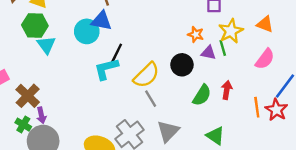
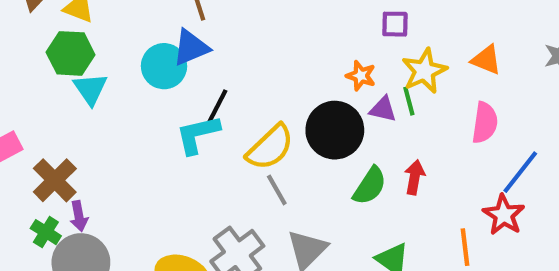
blue triangle: (101, 21) -> (191, 48), turned -35
pink semicircle: (265, 59) -> (485, 123), turned -30
black circle: (182, 65) -> (335, 130), size x1.4
orange line: (257, 107) -> (465, 247), moved

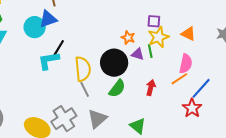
purple square: (395, 24) -> (154, 21), moved
yellow semicircle: (270, 147) -> (83, 69), turned -55
green semicircle: (370, 186) -> (117, 88), moved
orange line: (465, 247) -> (179, 79), moved, turned 60

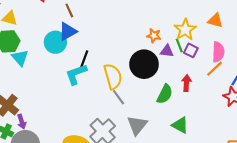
purple square: (154, 21) -> (191, 50), moved, turned 32
green semicircle: (117, 88) -> (165, 94), moved

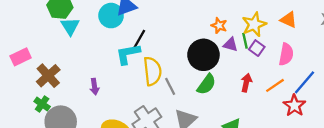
orange line: (214, 69) -> (275, 85), moved
yellow semicircle: (113, 76) -> (152, 71), moved
green semicircle: (165, 94) -> (206, 84), moved
purple arrow: (22, 122) -> (94, 87), moved

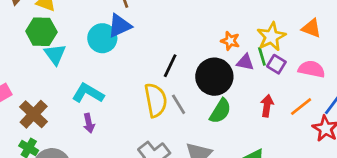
black line: (139, 39) -> (170, 66), moved
cyan L-shape: (128, 54) -> (88, 93), moved, turned 45
pink semicircle: (286, 54) -> (312, 69), turned -85
gray line: (170, 86) -> (179, 104), moved

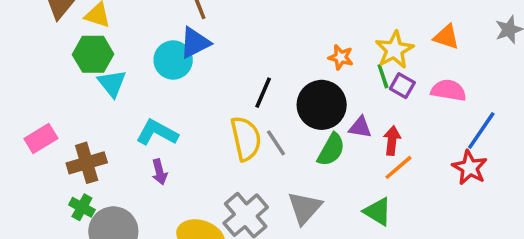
purple triangle: (245, 62) -> (360, 127), moved
orange line: (301, 107) -> (398, 167), moved
brown cross: (34, 114) -> (87, 163), turned 32

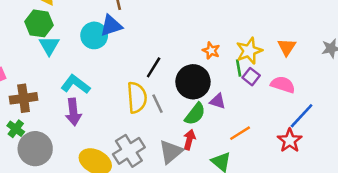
orange triangle: (446, 37) -> (287, 47), turned 36
red arrow: (392, 141) -> (189, 140), moved
purple arrow: (159, 172) -> (73, 112), size x1.5

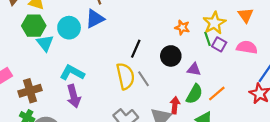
cyan circle: (94, 35) -> (69, 28), moved
black circle: (193, 82) -> (171, 56), size x0.7
green semicircle: (195, 114) -> (194, 94), moved

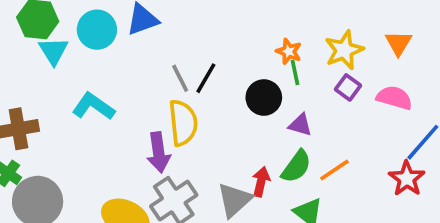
green line: (208, 39) -> (295, 73), moved
gray line: (144, 79) -> (180, 78), moved
purple arrow: (74, 96) -> (159, 152), moved

